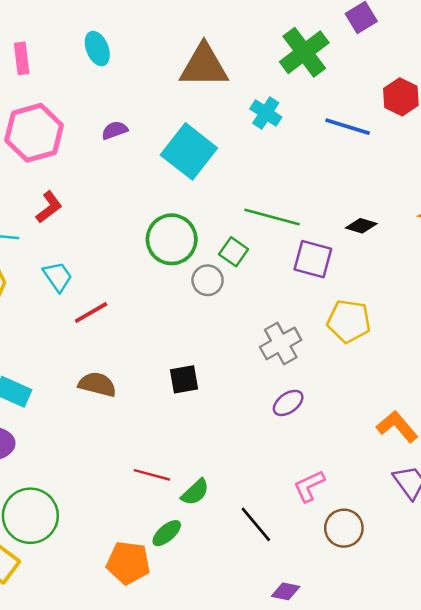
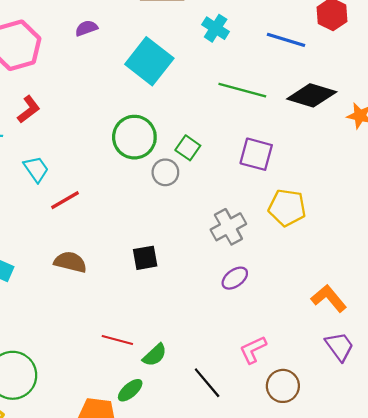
purple semicircle: (115, 130) -> (86, 28), moved
green line: (272, 217) -> (242, 90), moved
black diamond: (361, 226) -> (312, 95), moved, size x1.8

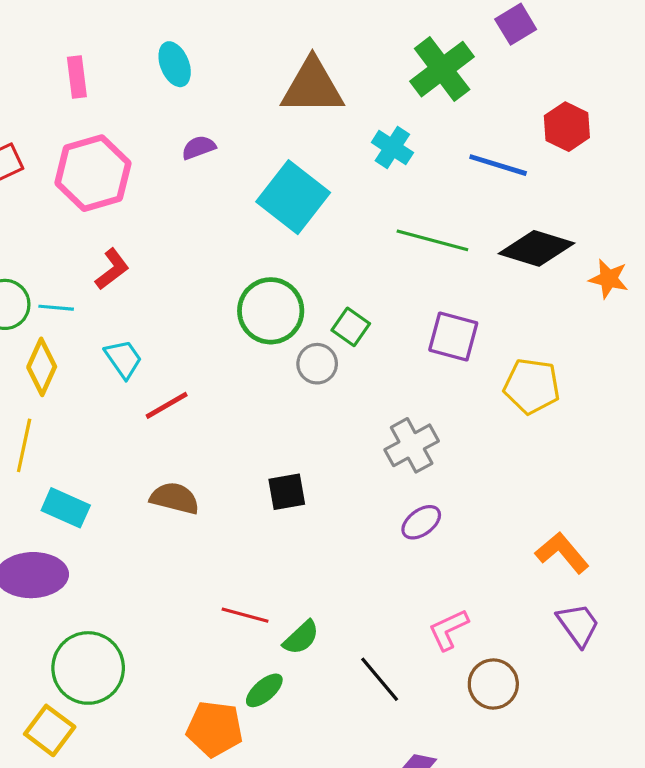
yellow pentagon: (287, 208) -> (532, 386), moved

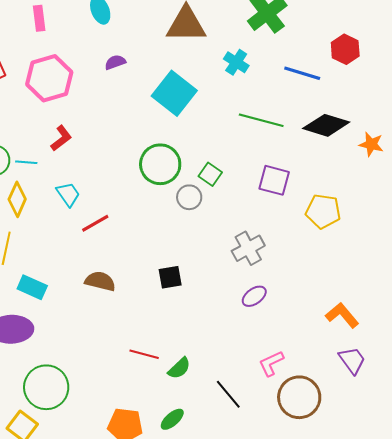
brown circle: (493, 684) -> (299, 397), size x1.4
green ellipse: (264, 690) -> (172, 419), moved

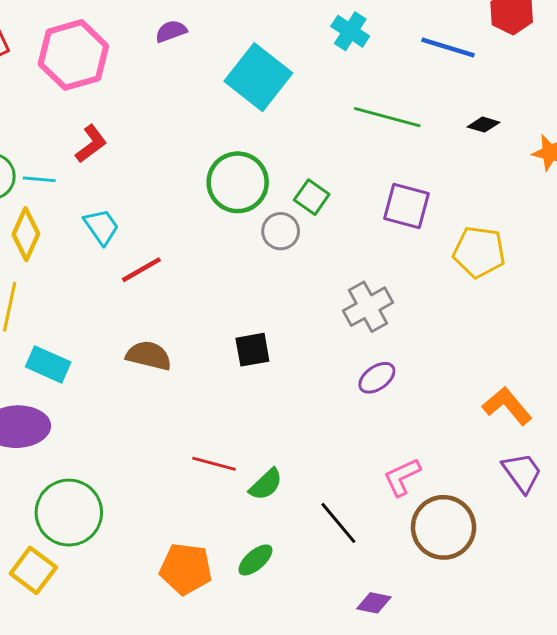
black diamond: (326, 125) -> (484, 125), size x0.5

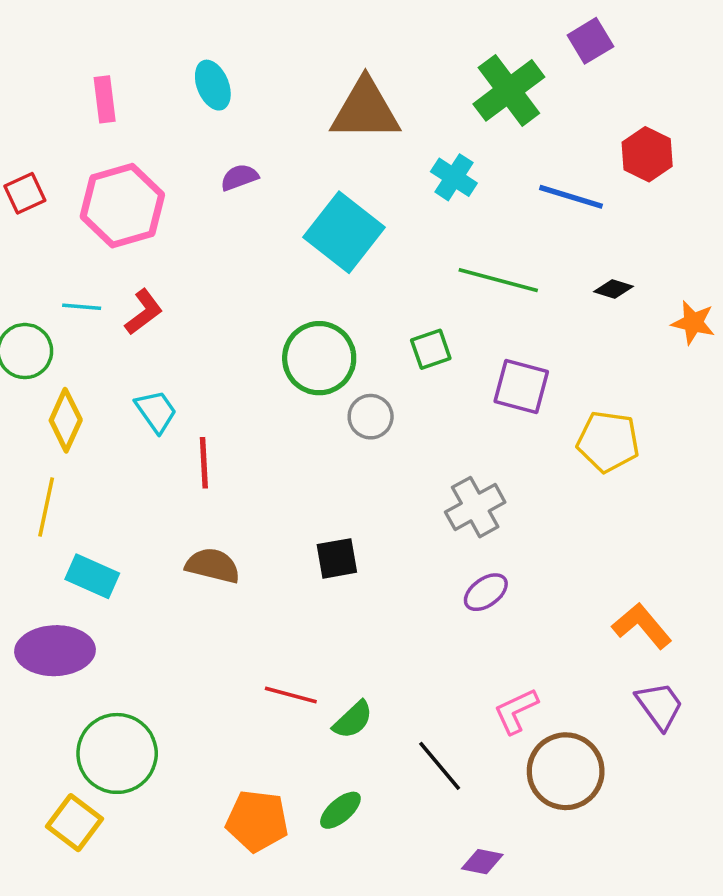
cyan line: (39, 179) -> (82, 307), moved
green square: (312, 197) -> (431, 349), moved, turned 36
red line: (141, 270) -> (204, 463), turned -63

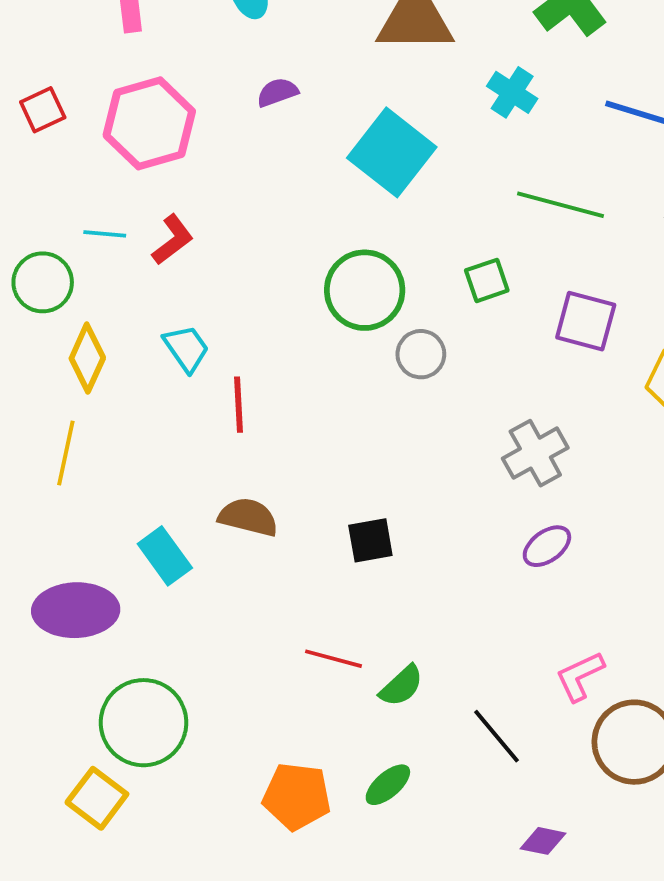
black square: (337, 558) -> (370, 540), moved
cyan rectangle: (92, 576) -> (165, 556), moved, turned 30

